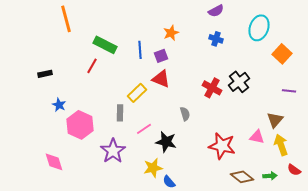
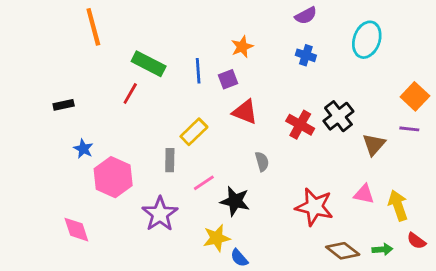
orange square: (282, 54) -> (415, 96), moved
red triangle: (161, 79) -> (245, 112), moved
brown triangle: (275, 120) -> (374, 145), moved

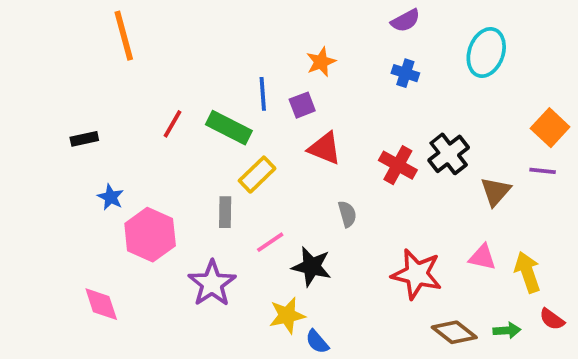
green rectangle: (149, 64) -> (229, 128), moved

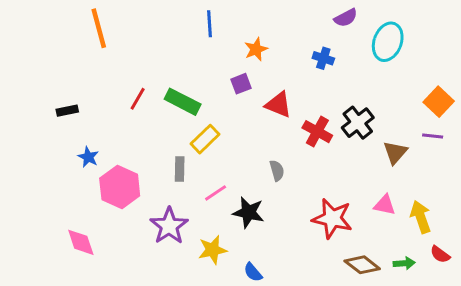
purple semicircle: (405, 21) -> (346, 18), moved
blue line: (263, 94) -> (210, 24), moved
red triangle: (325, 148) -> (278, 105), moved
yellow star: (287, 315) -> (213, 250), moved

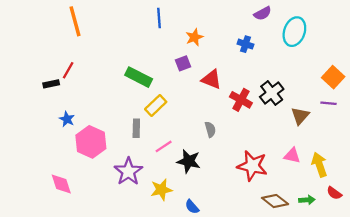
red line: (138, 99) -> (68, 70), moved

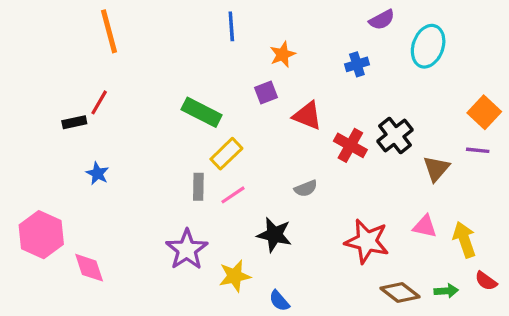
blue cross: (246, 44) -> (357, 64), turned -35
gray semicircle: (210, 129) -> (306, 188), turned 84
pink hexagon: (91, 142) -> (41, 235), moved
pink line: (164, 146) -> (233, 195), moved

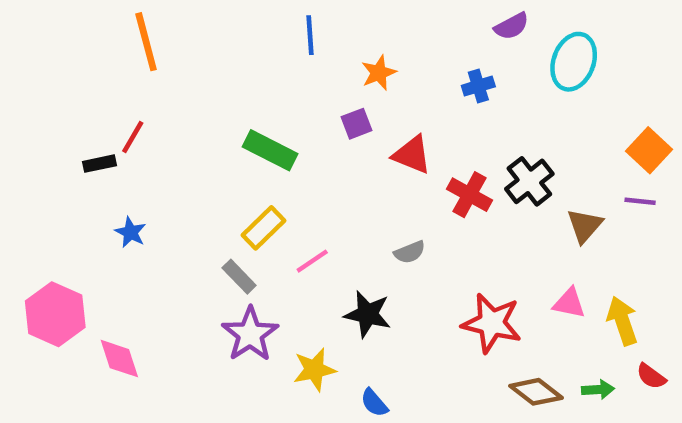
yellow rectangle: (226, 154) -> (263, 228), moved
gray rectangle: (198, 187) -> (239, 277), moved, turned -45

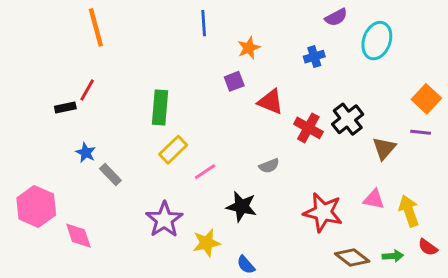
green rectangle: (270, 150) -> (160, 108), moved, turned 68
gray rectangle: (239, 277) -> (110, 174), moved

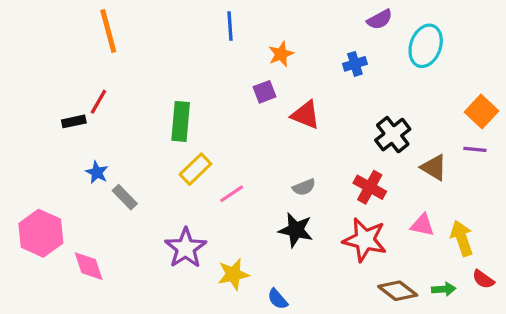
red cross: (308, 128) -> (370, 187), moved
brown triangle: (384, 148) -> (434, 167), turned -40
black star: (241, 207) -> (296, 230), moved

